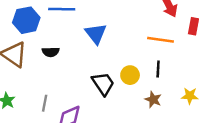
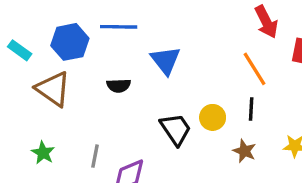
orange line: (161, 40) -> (254, 69), turned 50
black semicircle: (51, 52) -> (119, 86), moved

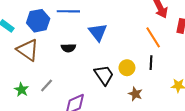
brown star: (244, 151) -> (135, 94), moved
gray line: (95, 156) -> (47, 86), moved, turned 32

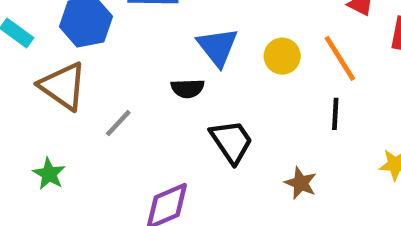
black semicircle: (68, 48) -> (188, 88), moved
yellow circle: (127, 68) -> (282, 56), moved
gray line: (47, 86) -> (118, 123), moved

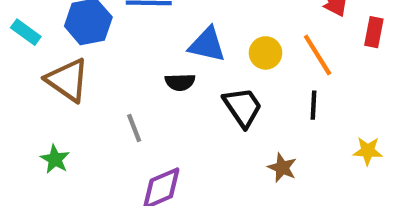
blue triangle: (218, 47) -> (207, 45), turned -39
gray line: (118, 123) -> (134, 128), moved, turned -64
black trapezoid: (231, 142) -> (243, 107), moved

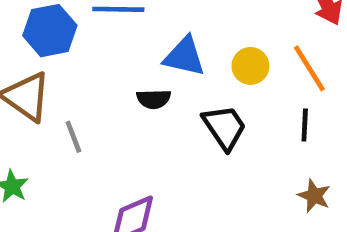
gray line: (134, 128) -> (73, 137), moved
brown star: (282, 168) -> (314, 196), moved

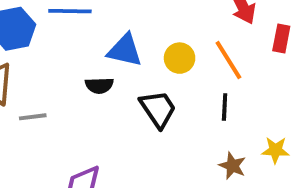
gray line: (73, 137) -> (33, 117), turned -76

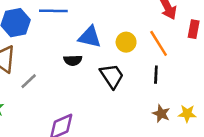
gray line: (33, 117) -> (29, 81), turned -36
yellow star: (275, 150) -> (187, 114), moved

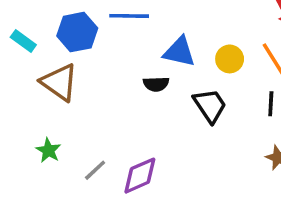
gray line: (29, 81) -> (95, 170), moved

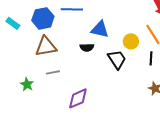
yellow circle: (230, 59) -> (131, 41), moved
brown triangle: (59, 82) -> (46, 46), moved, turned -45
gray line: (95, 170) -> (53, 72), moved, turned 32

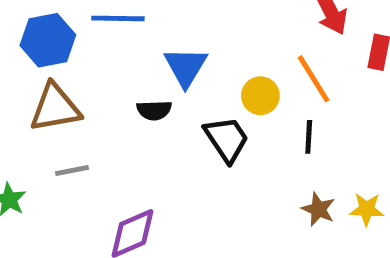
blue triangle: (100, 29) -> (186, 67), turned 48

